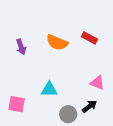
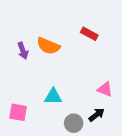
red rectangle: (90, 38) -> (89, 34), moved
orange semicircle: (57, 42) -> (48, 46), moved

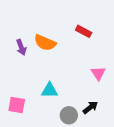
pink triangle: (105, 89) -> (98, 73), moved, turned 35

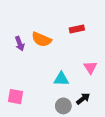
red rectangle: (84, 31) -> (77, 29), turned -40
cyan triangle: (50, 90) -> (61, 79), moved

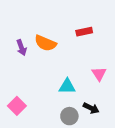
pink square: (16, 97) -> (17, 106), turned 35
black arrow: (83, 99) -> (91, 108), turned 64

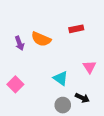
cyan triangle: (67, 86) -> (61, 78), turned 35
pink square: (17, 106) -> (15, 84), moved

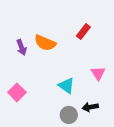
red rectangle: (76, 29) -> (83, 32), turned -40
black arrow: (82, 98) -> (90, 107), turned 144

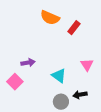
orange semicircle: (45, 43) -> (50, 18), moved
purple arrow: (21, 47) -> (28, 63), moved, turned -80

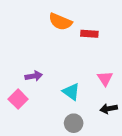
red rectangle: (74, 28) -> (89, 34), turned 56
black arrow: (80, 95) -> (109, 109), moved

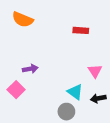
orange semicircle: (60, 22) -> (23, 19), moved
cyan triangle: (71, 92) -> (75, 92), moved

